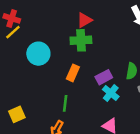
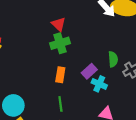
red triangle: (84, 20) -> (59, 24), turned -32
cyan circle: (38, 54) -> (13, 105), moved

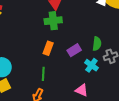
cyan cross: (99, 84) -> (91, 65), moved

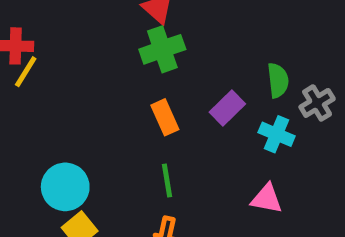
orange rectangle: (48, 48) -> (165, 117), turned -32

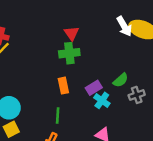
green semicircle: (278, 80) -> (121, 80), turned 42
cyan cross: (277, 134) -> (102, 100), moved

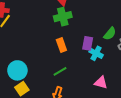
purple rectangle: (94, 88) -> (88, 43), turned -40
green line: (58, 116) -> (60, 71), turned 64

